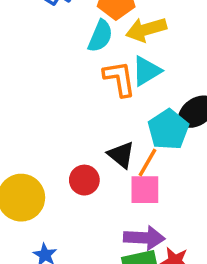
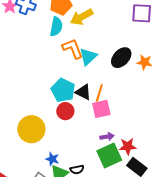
cyan triangle: (146, 71) -> (88, 57), moved
cyan pentagon: (168, 130) -> (63, 90), moved
purple arrow: (144, 238) -> (107, 137), size x0.6

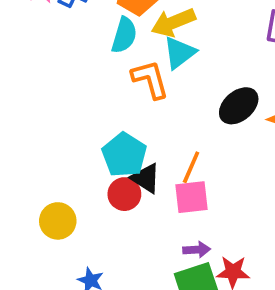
cyan triangle: (88, 57) -> (179, 53), moved
black triangle: (83, 92) -> (146, 178), moved
yellow circle: (31, 129) -> (58, 221), size x0.7

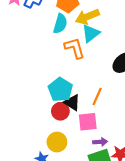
pink square: (192, 197) -> (88, 122), moved
yellow circle: (58, 221) -> (57, 142), moved

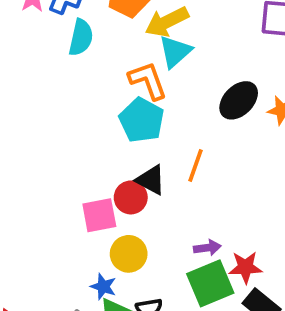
cyan semicircle: (60, 24) -> (81, 37), moved
cyan pentagon: (60, 90) -> (142, 120), moved
pink square: (88, 122) -> (99, 215), moved

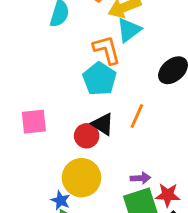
pink square: (99, 215) -> (34, 122), moved
yellow circle: (129, 254) -> (82, 178), size x1.4

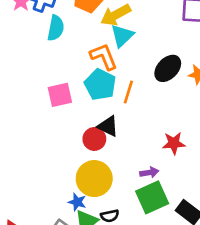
orange line: (137, 116) -> (128, 92), moved
pink square: (34, 122) -> (60, 95), moved
red star: (168, 195) -> (174, 143), moved

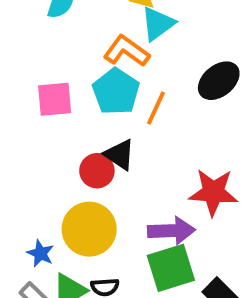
orange L-shape: (104, 57) -> (126, 51), turned -40
red star: (174, 143) -> (213, 192), size x1.4
purple arrow: (149, 172) -> (171, 231), size x1.6
blue star: (77, 202) -> (40, 253), moved

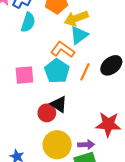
orange line: (156, 108) -> (85, 72), moved
yellow circle: (89, 229) -> (57, 145), moved
purple arrow: (171, 231) -> (86, 145), size x0.7

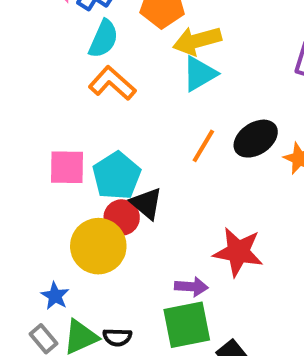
orange L-shape: (63, 50) -> (112, 83), moved
cyan pentagon: (57, 71) -> (117, 176), moved
pink square: (24, 75) -> (67, 167), moved
yellow circle: (57, 145) -> (98, 246), moved

